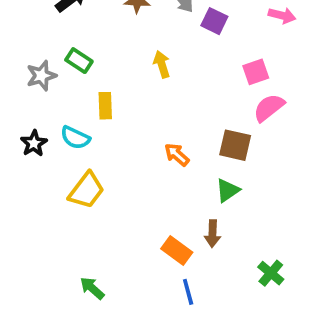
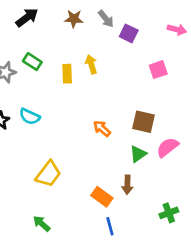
yellow rectangle: (105, 106) -> (67, 74), moved
pink semicircle: (269, 108) -> (168, 147), moved
yellow trapezoid: (86, 190) -> (48, 174), moved
green cross: (271, 273) -> (169, 213), turned 30

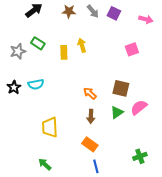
purple square: (129, 33) -> (114, 13), moved
cyan semicircle: (30, 116) -> (36, 84), turned -35
yellow trapezoid: (48, 174) -> (50, 127), turned 140
brown arrow: (127, 185) -> (91, 116), moved

